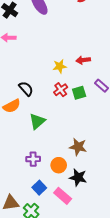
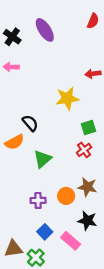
red arrow: (83, 60) -> (93, 74), moved
yellow star: (60, 66) -> (67, 98), size x1.5
red cross: (61, 90) -> (84, 150), moved
orange circle: (59, 165) -> (66, 196), moved

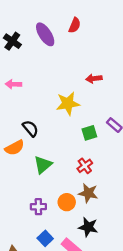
red semicircle: (93, 21) -> (75, 25), moved
pink arrow: (11, 67) -> (13, 84), moved
red cross: (84, 150) -> (85, 166), moved

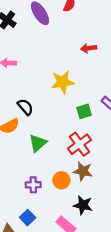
red arrow: (94, 79) -> (89, 48), moved
red cross: (85, 166) -> (79, 144), size x1.5
blue square: (45, 238) -> (28, 218), moved

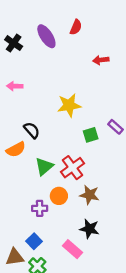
red arrow: (89, 48) -> (101, 60), moved
red cross: (79, 144) -> (72, 168), moved
orange circle: (61, 180) -> (59, 196), moved

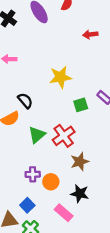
brown star: (89, 195) -> (80, 161), turned -30
orange circle: (59, 196) -> (51, 182), moved

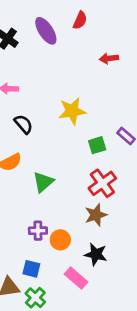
black semicircle: (25, 101) -> (23, 124), moved
red cross: (64, 136) -> (102, 183), moved
blue square: (27, 205) -> (31, 269), turned -32

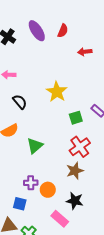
red semicircle: (80, 20) -> (63, 31), moved
yellow star: (72, 111) -> (57, 92), turned -30
blue square: (31, 269) -> (20, 204), moved

